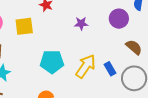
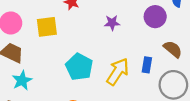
cyan pentagon: (52, 62) -> (79, 67), turned 30
blue rectangle: (110, 69) -> (147, 65), moved, turned 40

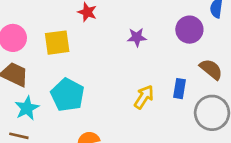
cyan pentagon: (79, 67) -> (68, 95), moved
yellow arrow: (118, 72) -> (144, 97), size x0.7

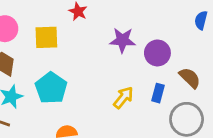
purple circle: (189, 30) -> (157, 53), moved
purple star: (137, 37) -> (123, 40), size x1.4

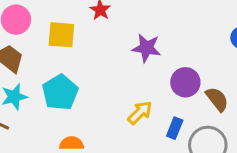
purple circle: (157, 53) -> (185, 82), moved
blue rectangle: (158, 93) -> (175, 128), moved

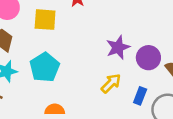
purple star: (146, 48) -> (118, 47), moved, turned -30

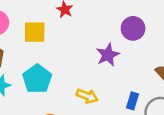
purple circle: (148, 58) -> (133, 28), moved
yellow arrow: (111, 83) -> (87, 96), moved, turned 70

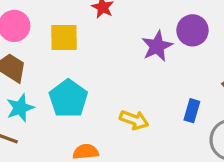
purple star: (108, 55) -> (157, 46), moved
blue rectangle: (132, 101) -> (192, 111), moved

